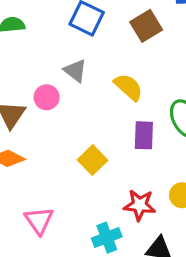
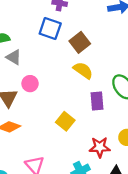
brown square: (146, 26) -> (80, 42), moved
gray triangle: (75, 71) -> (14, 57), moved

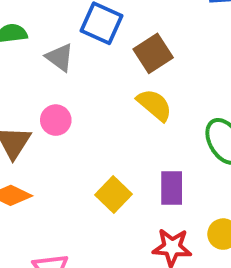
gray triangle: (14, 57) -> (60, 57), moved
purple rectangle: (97, 101) -> (172, 188), moved

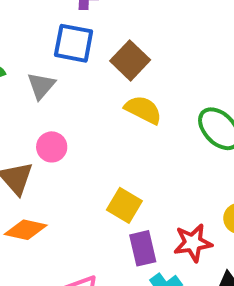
gray triangle: (60, 57) -> (41, 86), turned 48
purple rectangle: (172, 188) -> (143, 248), moved

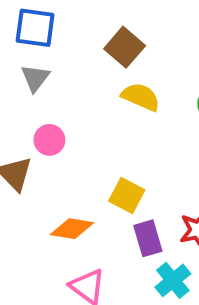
blue square: (74, 43) -> (35, 28), moved
orange diamond: (26, 230) -> (72, 229), moved

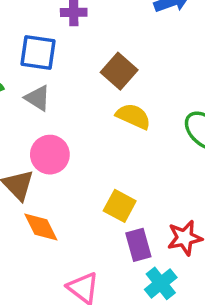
gray triangle: (35, 78) -> (38, 98), turned -36
pink circle: (49, 140) -> (50, 155), size x1.4
orange diamond: (72, 229) -> (41, 227), moved, turned 54

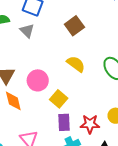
yellow semicircle: (133, 116) -> (76, 64), moved
pink circle: (50, 155) -> (38, 80), moved

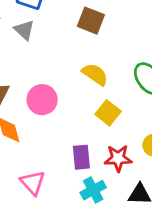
brown square: (74, 26) -> (91, 21), turned -30
yellow square: (59, 99) -> (108, 113), moved

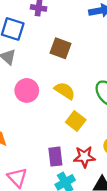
pink circle: (42, 100) -> (27, 90), moved

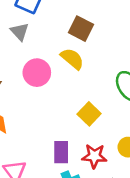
yellow semicircle: (65, 91) -> (72, 59), moved

